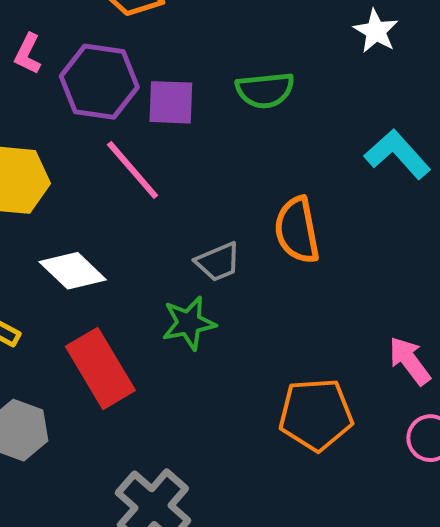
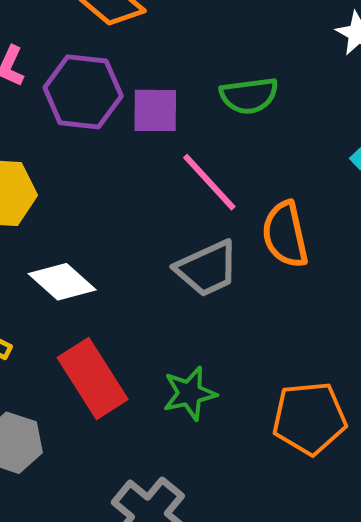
pink line: (133, 170) -> (209, 182), moved
gray trapezoid: (218, 262) -> (207, 269), size x1.4
green star: (189, 323) -> (190, 393), moved

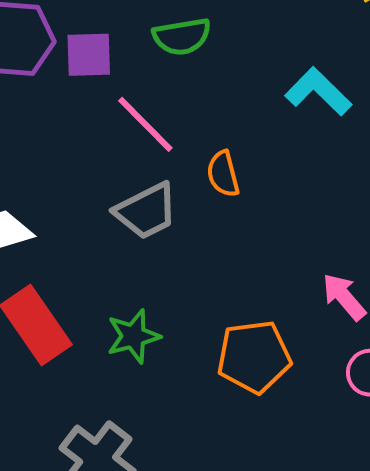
orange semicircle: (285, 234) -> (223, 174), size x0.7

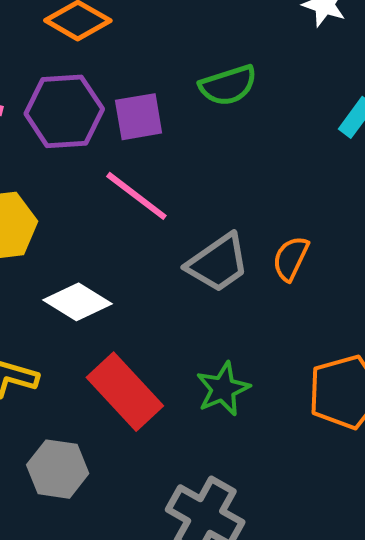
pink line: (145, 124) -> (136, 196), moved
orange semicircle: (223, 174) -> (291, 258), moved, turned 48

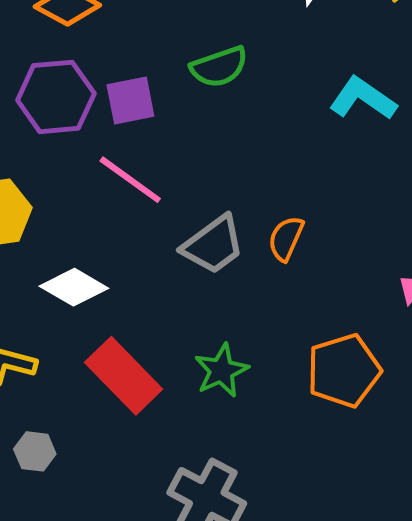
gray hexagon: (58, 469) -> (35, 451), moved, size x0.7

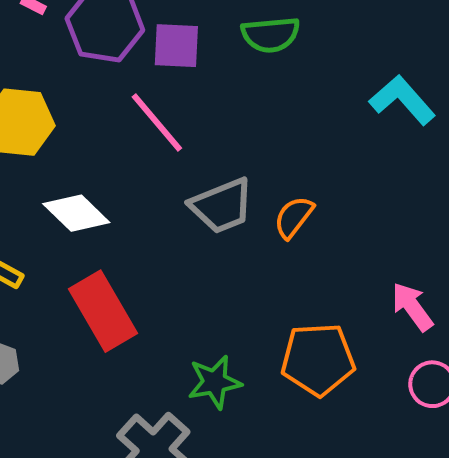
green star: (221, 371) -> (215, 382), moved

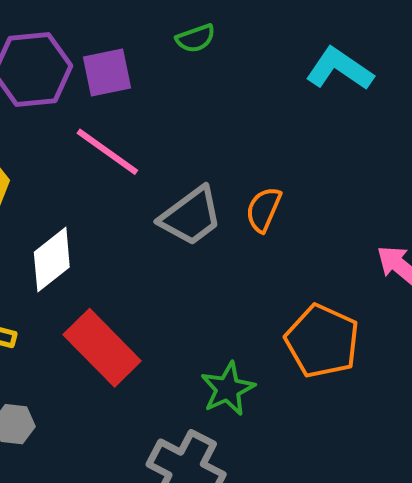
green semicircle: (271, 35) -> (196, 38), size x0.7
white diamond: (76, 213) -> (52, 260), turned -68
orange pentagon: (318, 359) -> (322, 341), turned -30

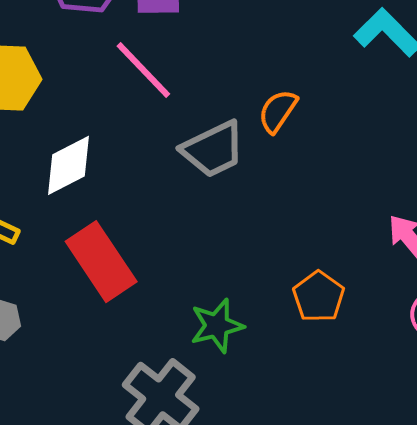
orange semicircle: (263, 209) -> (278, 111), moved
orange pentagon: (322, 341) -> (319, 297), size x0.7

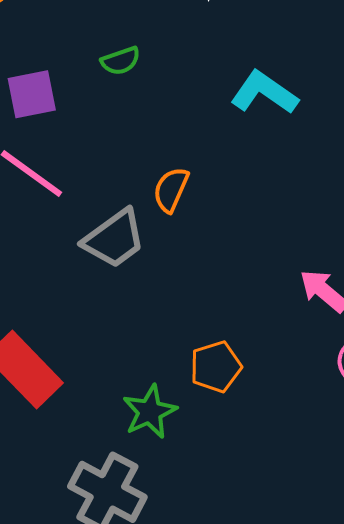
orange pentagon: (319, 297) -> (216, 367), moved, turned 30

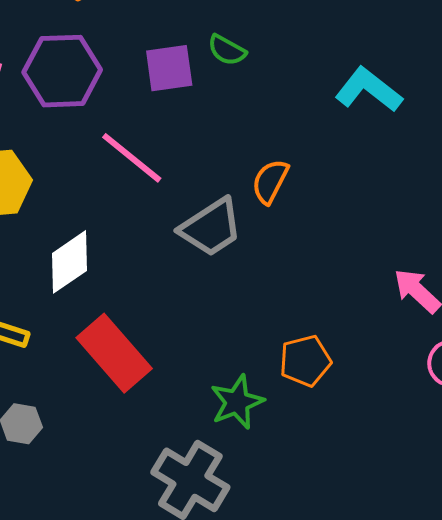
green semicircle: (121, 61) -> (227, 50), turned 45
purple square: (32, 94) -> (169, 68), moved

